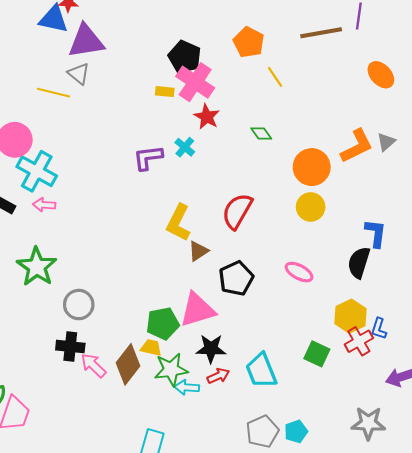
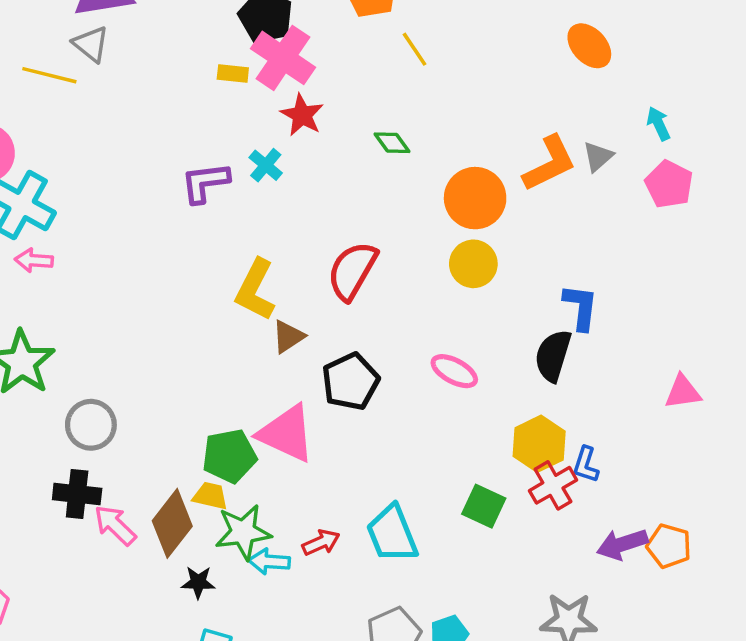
pink triangle: (197, 310) -> (286, 433), turned 42
black star: (211, 349) -> (198, 582), moved, size x0.7

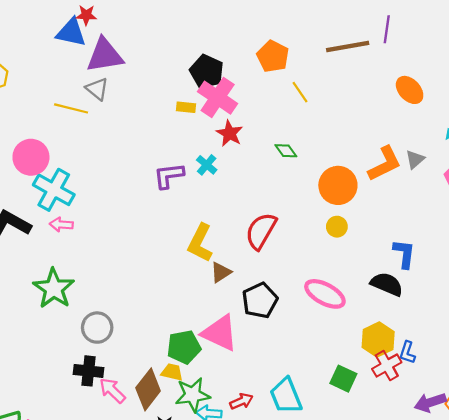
yellow circle: (473, 264) -> (337, 227), size x0.7
black semicircle: (553, 356) -> (387, 284), turned 96
pink ellipse: (454, 371) -> (325, 294), size x1.4

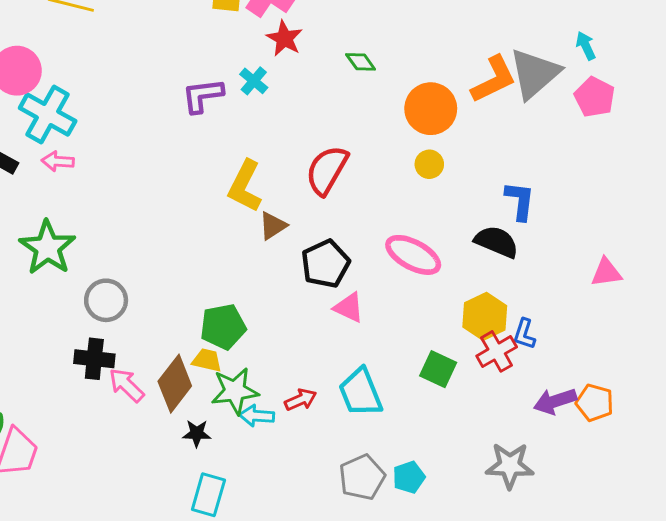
gray triangle: (415, 159) -> (535, 74), size x2.0
pink triangle: (220, 333) -> (349, 308), moved, size x0.6

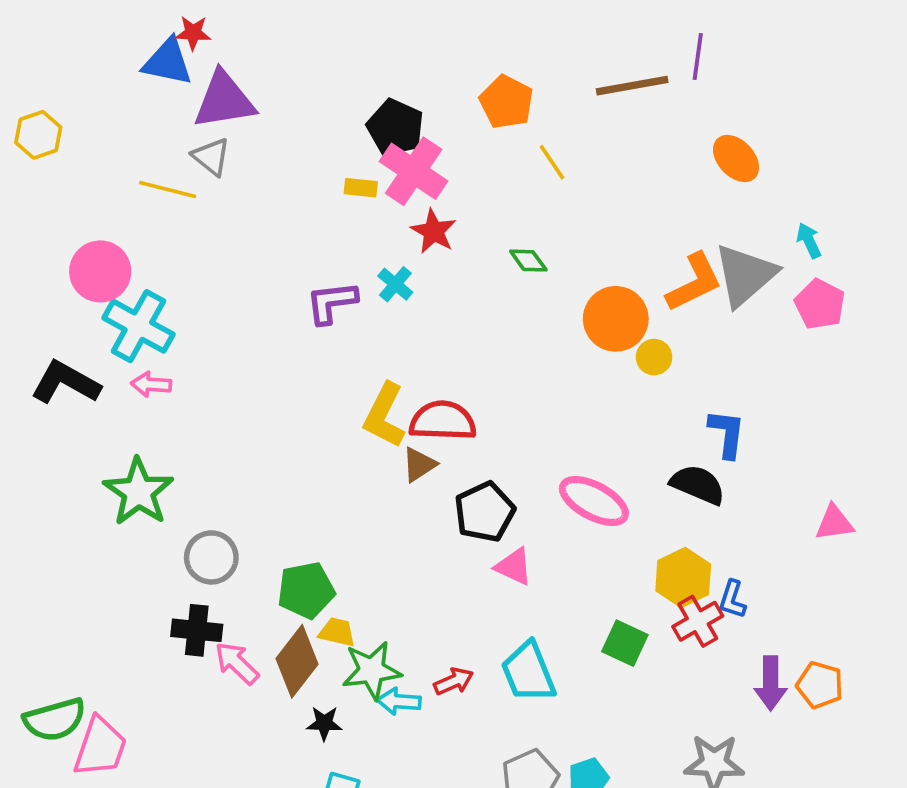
yellow circle: (429, 164) -> (654, 357), moved
red semicircle: (327, 170) -> (443, 421), moved, turned 62
green pentagon: (223, 327) -> (306, 590), moved
purple arrow: (555, 401) -> (771, 683), turned -72

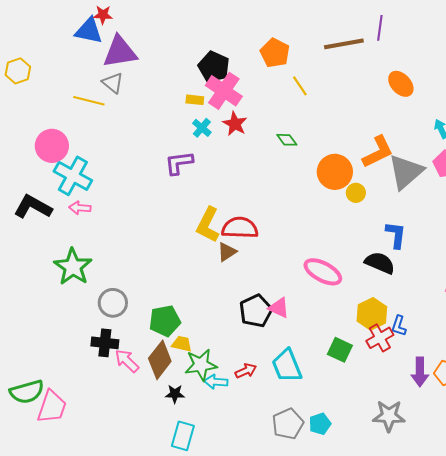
gray triangle: (745, 275) -> (406, 172), moved
cyan cross: (395, 284) -> (202, 128), moved
black pentagon: (485, 512) -> (256, 311), moved

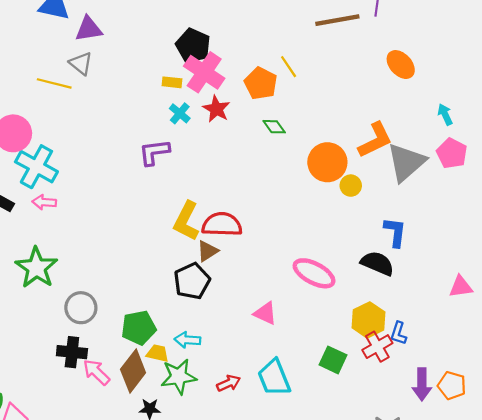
purple triangle: (120, 52) -> (89, 29), size x0.7
orange pentagon: (275, 53) -> (261, 83), moved
black pentagon: (256, 311) -> (192, 281), moved
cyan arrow: (216, 382) -> (187, 340), moved

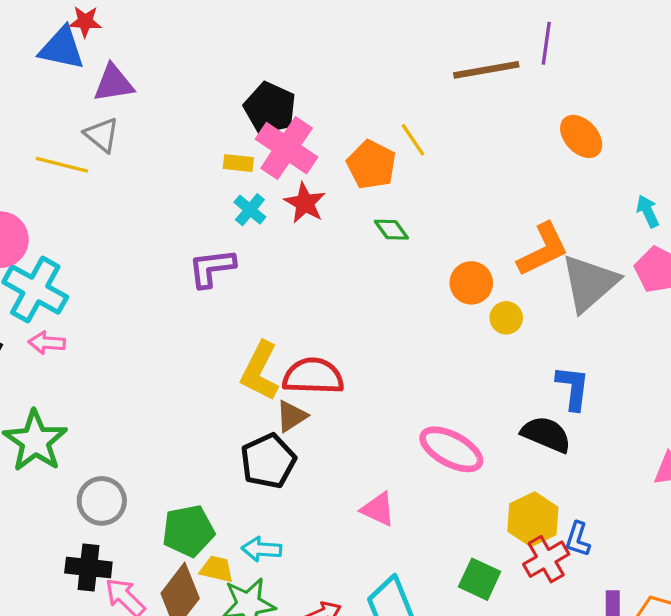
orange circle: (327, 162) -> (471, 283), size x0.7

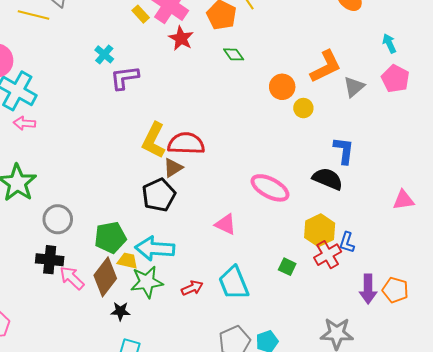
yellow rectangle: (238, 163) -> (141, 14), turned 42
cyan cross: (250, 210) -> (104, 54), moved
gray triangle: (589, 283) -> (354, 87), size x0.6
cyan arrow: (262, 549) -> (155, 249), size x1.6
green square: (480, 579) -> (287, 267), size x0.7

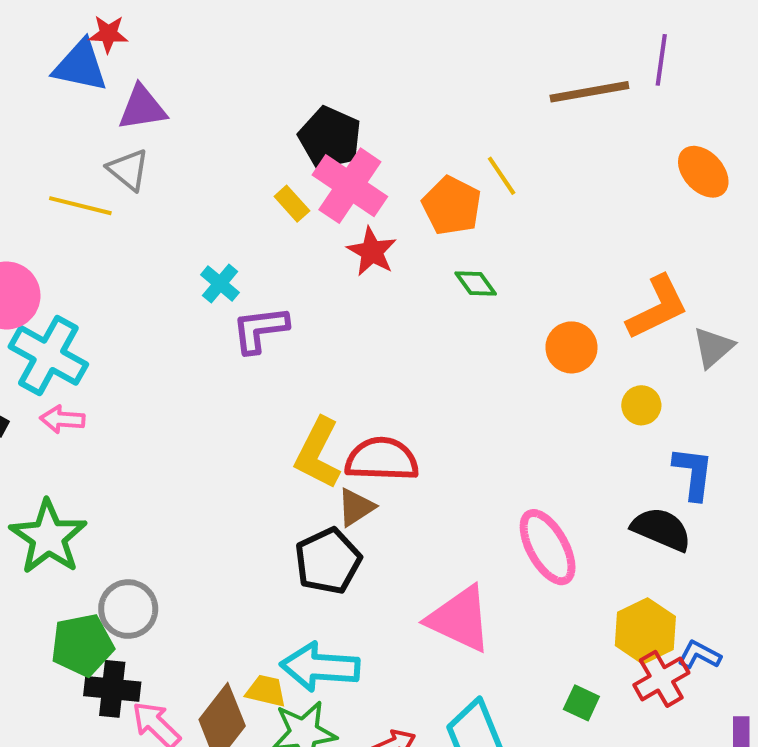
yellow circle: (303, 108) -> (641, 405), moved
pink ellipse: (270, 188) -> (548, 547), turned 33
pink triangle: (226, 224) -> (460, 619), size x1.6
green pentagon: (110, 237) -> (82, 645), moved
blue L-shape: (347, 242) -> (699, 655), turned 100

